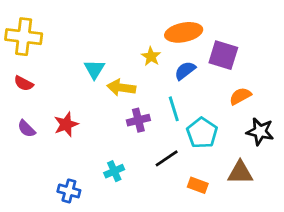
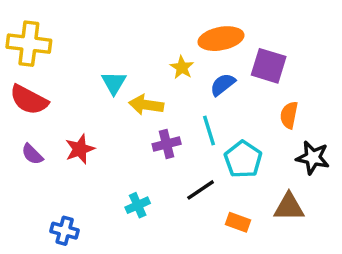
red semicircle: (24, 83) -> (29, 100), size x1.6
orange semicircle: (240, 96) -> (289, 115), turned -50
blue cross: (69, 191) -> (65, 231), moved

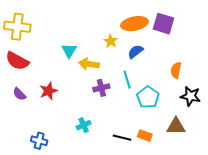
purple square: (269, 66) -> (164, 24), moved
black line: (201, 190) -> (122, 138), moved, turned 48

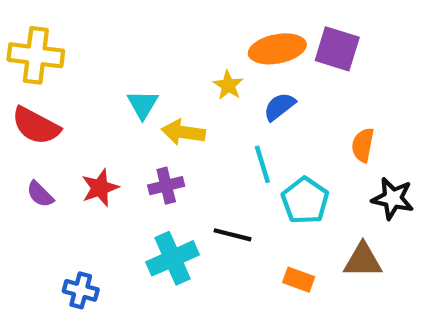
purple cross: (101, 88) -> (166, 186), moved
cyan cross: (84, 125) -> (173, 258), size x1.6
black line: (122, 138) -> (232, 235), moved

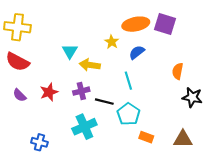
cyan pentagon: (305, 201) -> (128, 114), moved
black line: (232, 235) -> (104, 102), moved
brown triangle: (363, 260) -> (183, 139), moved

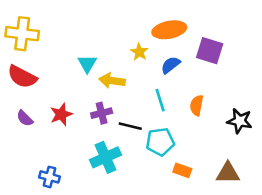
purple square: (165, 24) -> (210, 51), moved
orange semicircle: (178, 71) -> (197, 105), moved
cyan pentagon: (128, 114) -> (160, 142), turned 30

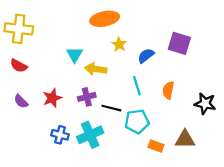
orange ellipse: (169, 30) -> (105, 19), moved
red semicircle: (22, 77) -> (19, 66), size x0.7
brown triangle: (228, 173) -> (185, 139), moved
blue cross: (49, 177) -> (60, 135), moved

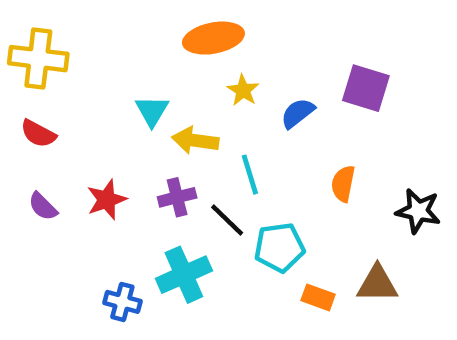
cyan line: (137, 86) -> (250, 175), moved
black line: (111, 108) -> (227, 220), turned 30
blue cross: (60, 135) -> (122, 302), moved

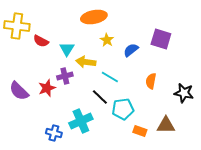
red semicircle: (38, 134) -> (41, 41), moved
cyan line: (250, 175) -> (110, 77), turned -42
purple cross: (177, 197) -> (65, 76), moved
purple semicircle: (43, 206) -> (19, 91), size x1.5

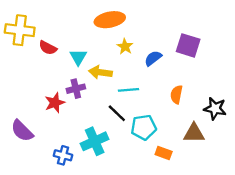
cyan line: (110, 77) -> (128, 90), turned -36
purple semicircle: (19, 91) -> (22, 131), moved
brown triangle: (166, 125) -> (194, 133), moved

